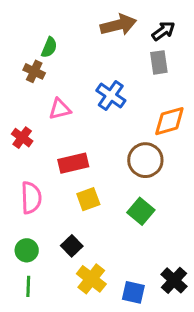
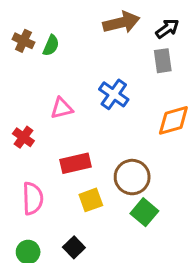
brown cross: (34, 71) -> (23, 41), moved
brown circle: (145, 160) -> (132, 177), moved

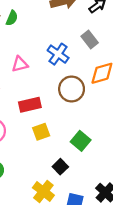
gray rectangle: (163, 61) -> (90, 39), moved, turned -30
brown circle: (132, 177) -> (72, 89), moved
black square: (74, 247) -> (60, 167), moved

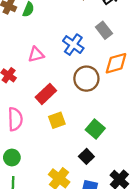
red rectangle: (30, 105) -> (46, 94), turned -30
black square: (60, 167) -> (86, 156), moved

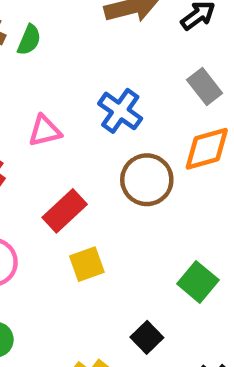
gray rectangle: (104, 30) -> (205, 86), moved
green square: (95, 129) -> (198, 282), moved

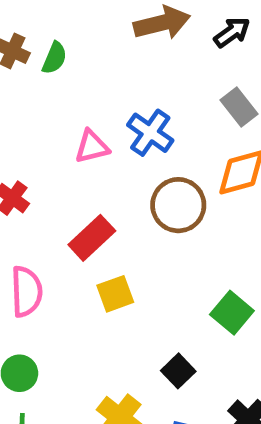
pink triangle: (45, 131) -> (92, 147), moved

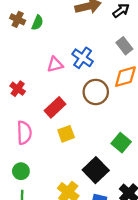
black square: (178, 371) -> (96, 170), size x1.6

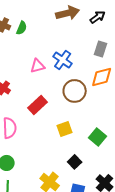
gray rectangle: (124, 46) -> (101, 49), turned 56
yellow square: (66, 134) -> (65, 129), moved
black square: (96, 170) -> (75, 162), size x0.6

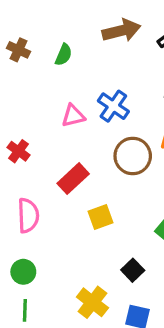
green semicircle: (22, 28) -> (64, 55), moved
yellow square: (65, 129) -> (101, 217), moved

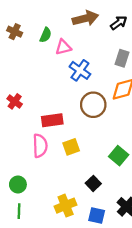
pink triangle: (73, 116) -> (63, 47), moved
red rectangle: (73, 179) -> (52, 120), turned 35
pink semicircle: (28, 215) -> (40, 146), moved
yellow cross: (92, 302) -> (66, 206), turned 30

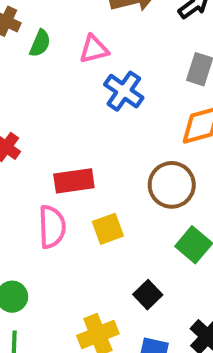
green semicircle: (46, 35) -> (40, 43), moved
brown circle: (93, 105) -> (172, 185), moved

